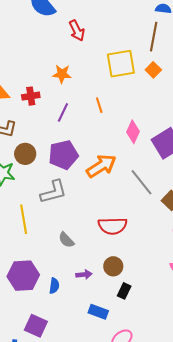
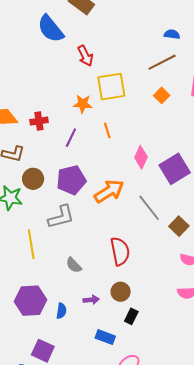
brown line: (154, 37) -> (162, 62), turned 52
yellow square: (121, 64) -> (111, 87), moved
orange star: (62, 74) -> (83, 104), moved
red semicircle: (113, 226) -> (120, 251), turned -100

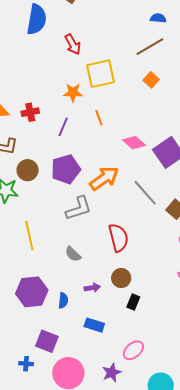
blue semicircle: (51, 29) -> (37, 19), turned -128
pink diamond: (141, 157) -> (134, 143), turned -70
gray L-shape: (61, 217) -> (79, 208), moved
blue rectangle: (105, 337) -> (94, 325), moved

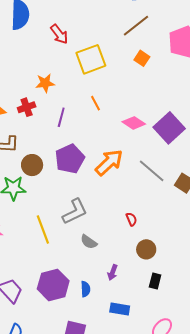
orange star: (73, 93) -> (45, 83), moved
gray L-shape: (79, 208) -> (75, 212), moved
red semicircle: (118, 238) -> (131, 219), size x0.5
brown circle: (121, 278) -> (146, 249), moved
purple arrow: (92, 288) -> (113, 272), turned 126

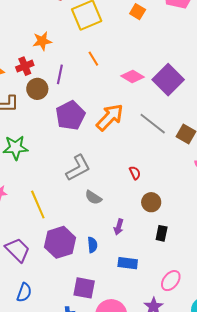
brown circle: (32, 165) -> (37, 89), moved
yellow line: (43, 229) -> (38, 204), moved

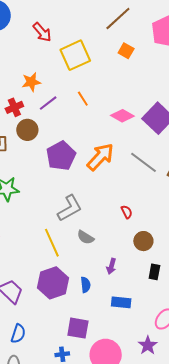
purple line: (60, 74) -> (48, 103), moved, turned 42
yellow line: (38, 204) -> (52, 243), moved

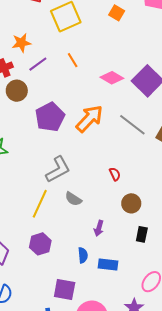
yellow line: (52, 243) -> (40, 204), turned 48
purple hexagon: (53, 283) -> (40, 244), size x0.7
blue semicircle: (86, 285) -> (83, 255), moved

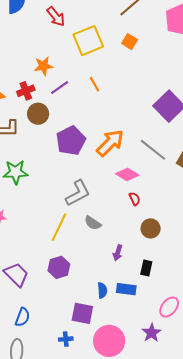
orange square: (117, 13) -> (130, 42), moved
pink diamond: (112, 78) -> (127, 174), moved
black rectangle: (142, 234) -> (146, 268), moved
blue semicircle: (83, 255) -> (102, 290), moved

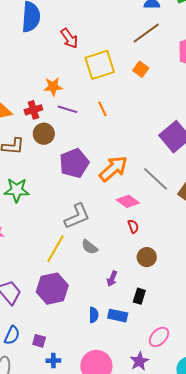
purple line: (60, 88) -> (67, 109), turned 48
purple hexagon: (59, 267) -> (52, 289), size x1.4
purple square: (82, 313) -> (39, 341), moved, size x0.6

